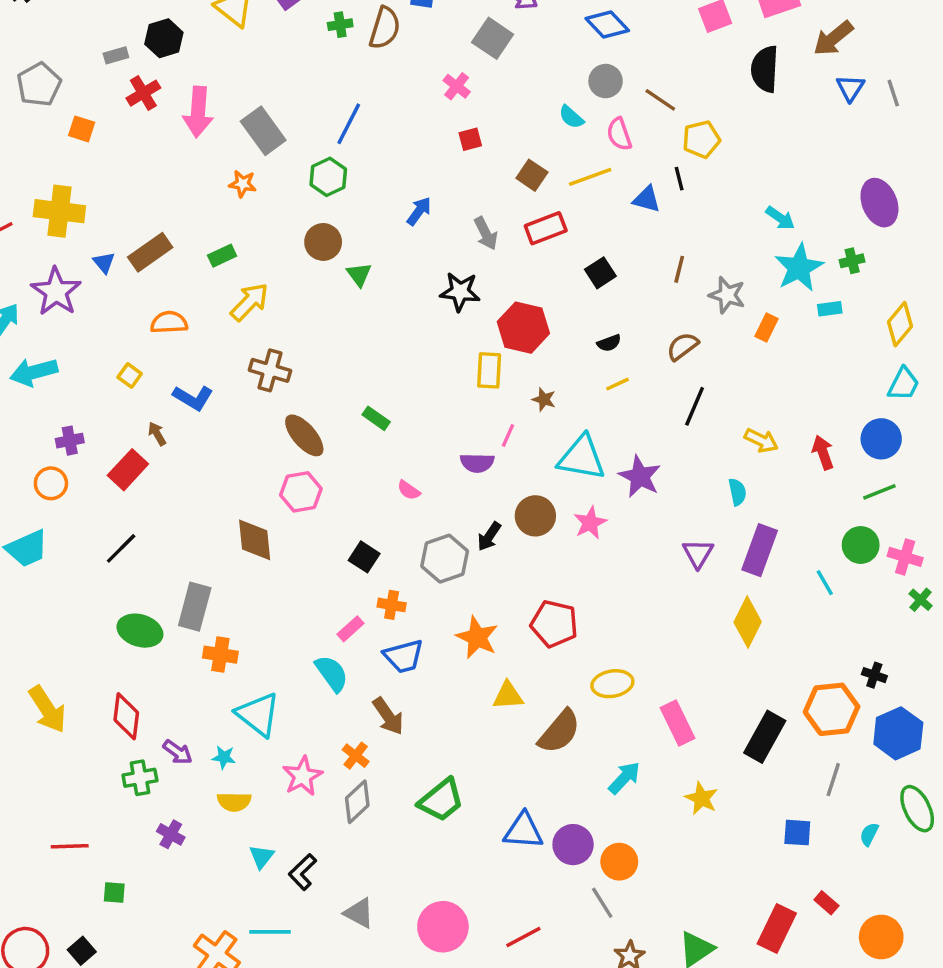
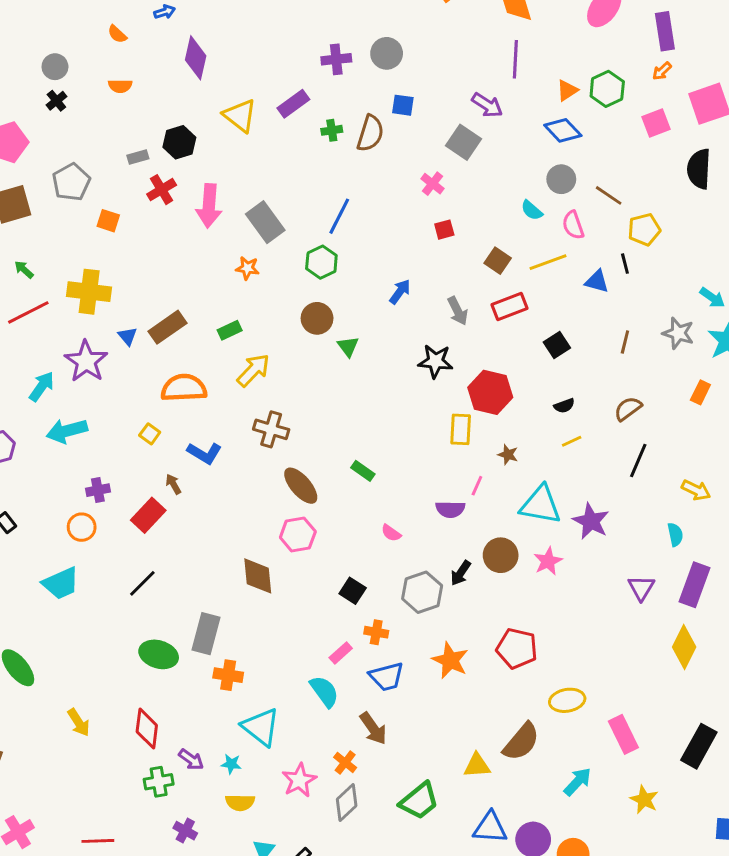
gray star: (727, 295) -> (678, 333), moved
orange semicircle: (169, 322) -> (184, 388), size x1.4
yellow triangle: (508, 696) -> (477, 765), moved
yellow arrow: (47, 709) -> (79, 723), size x0.7

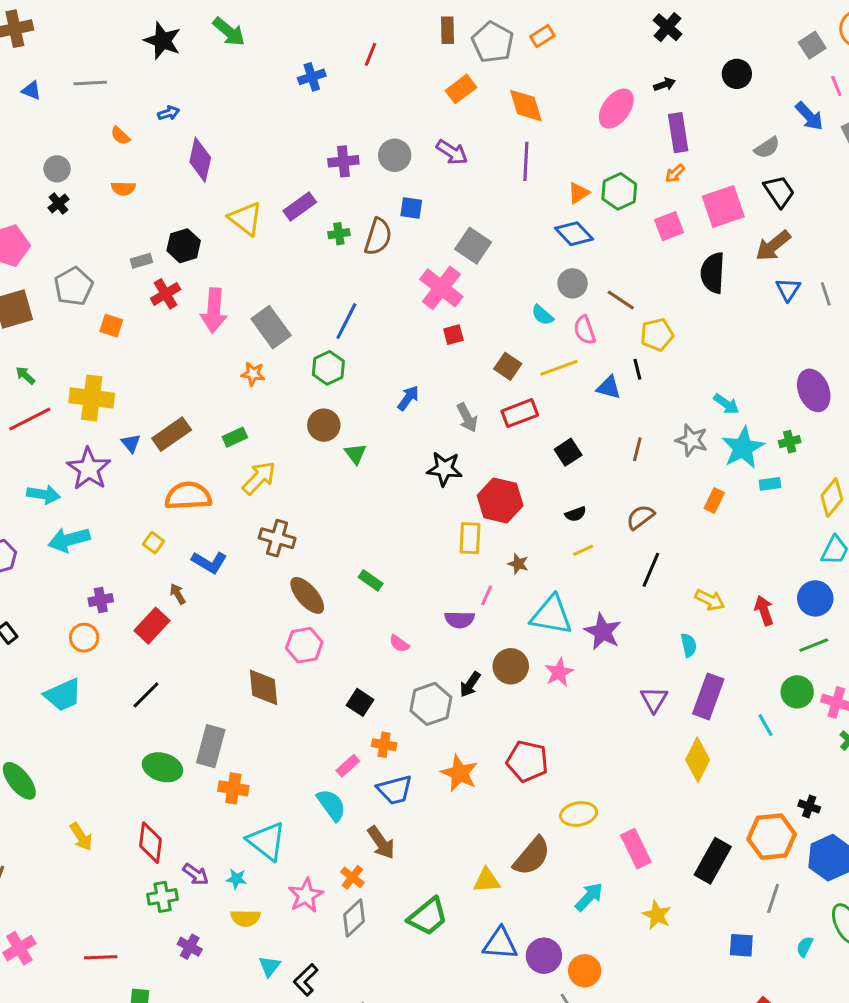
purple arrow: (487, 105) -> (452, 152), moved
pink cross: (432, 184) -> (441, 288), size x1.8
cyan arrow: (42, 386) -> (43, 494), turned 64

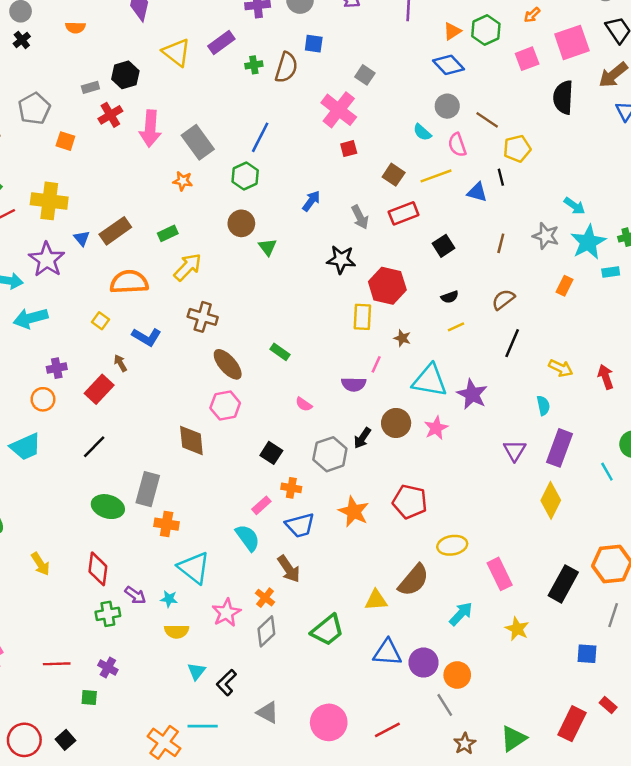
gray square: (473, 246) -> (365, 75), size x0.7
purple cross: (190, 947) -> (108, 668), moved

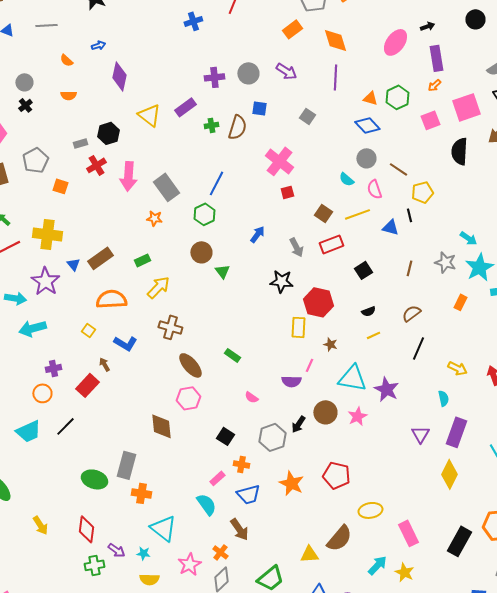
orange triangle: (452, 31) -> (370, 98), turned 49
gray square: (365, 75) -> (307, 116), moved
black line: (94, 447) -> (65, 426), moved
yellow star: (517, 629) -> (404, 572), moved

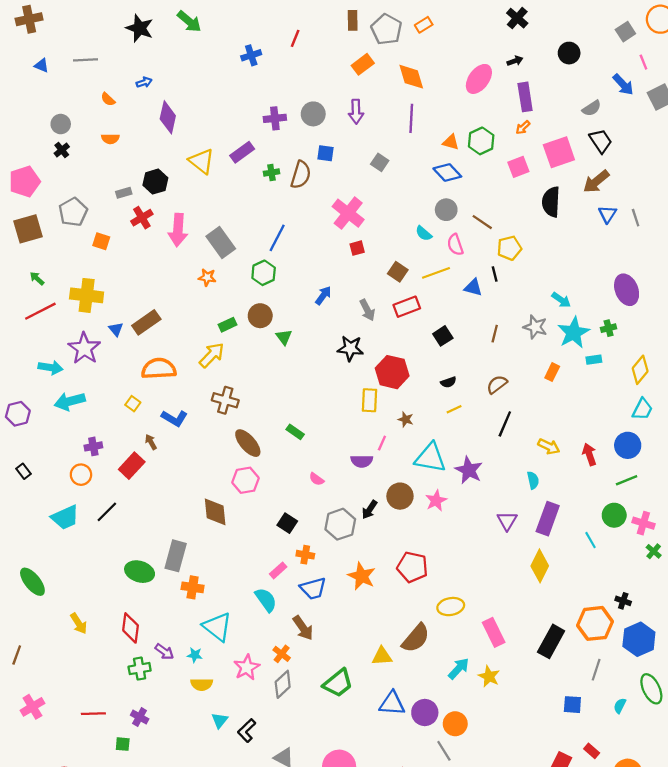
purple arrow: (286, 71) -> (356, 112), turned 55
green rectangle: (142, 260) -> (228, 325), moved

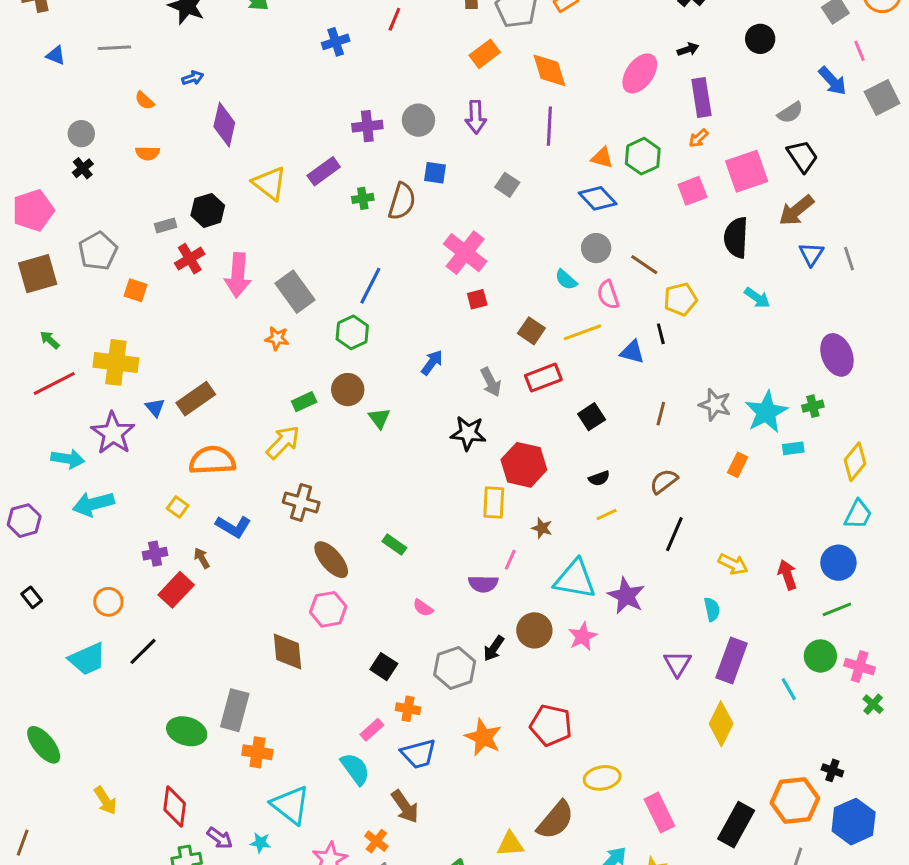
cyan arrow: (561, 300) -> (757, 298), moved
purple cross: (93, 446) -> (155, 554), moved

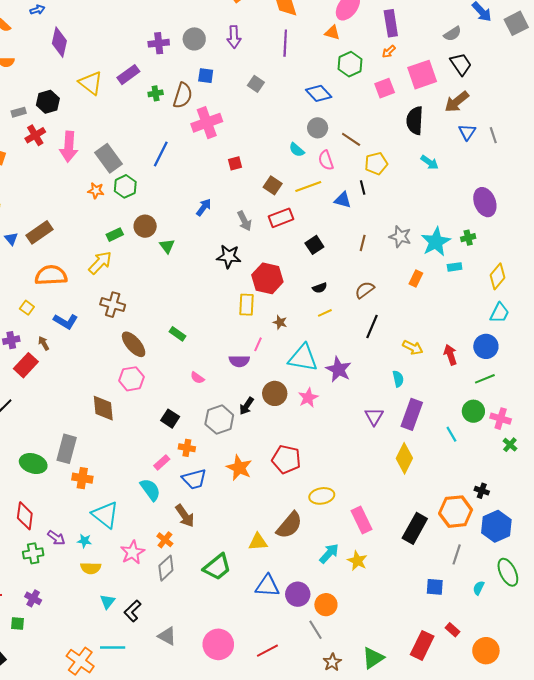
orange triangle: (602, 158) -> (332, 33), moved
pink cross: (465, 253) -> (207, 123), moved, turned 32
green hexagon: (352, 332) -> (125, 186), moved

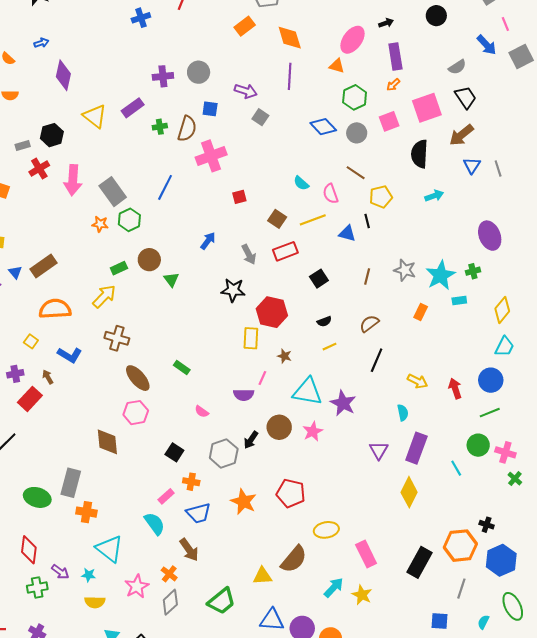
purple arrow: (234, 37) -> (246, 91), moved, turned -70
gray circle: (318, 128) -> (357, 133), moved
cyan arrow: (429, 162) -> (434, 196), turned -54

